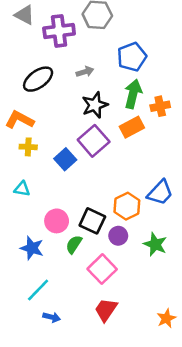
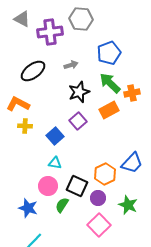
green arrow: (133, 94) -> (110, 83), turned -60
purple square: (94, 141) -> (78, 121), size x0.7
cyan triangle: (22, 189) -> (55, 163), moved
pink square: (102, 269) -> (99, 225), moved

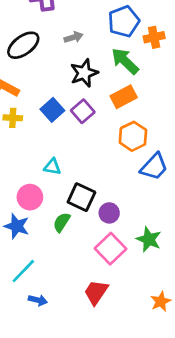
orange cross: (132, 93) -> (154, 37), moved
blue square: (55, 136) -> (52, 110), moved
orange hexagon: (105, 174) -> (133, 136), moved
pink circle: (48, 186) -> (30, 197), moved
green star: (128, 205) -> (149, 239), moved

